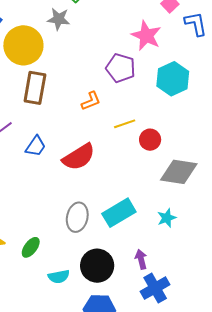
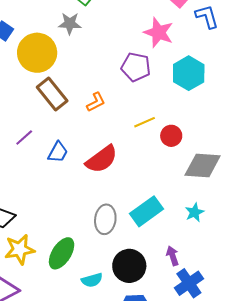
brown rectangle: (35, 88) -> (52, 94), turned -44
orange L-shape: (91, 101) -> (96, 102), moved
green ellipse: (31, 247) -> (62, 253), size x1.5

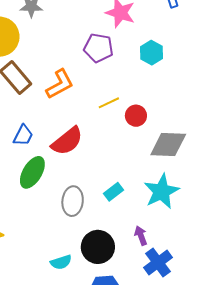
cyan hexagon: (189, 73) -> (152, 53), size x0.7
orange L-shape: (96, 102) -> (60, 84), size x1.5
cyan rectangle: (147, 211) -> (114, 192), size x0.6
cyan star: (194, 212) -> (162, 191), size x1.8
green ellipse: (62, 253) -> (32, 172), moved

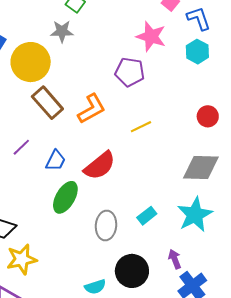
cyan hexagon: (152, 53) -> (197, 52), moved
red circle: (136, 116) -> (208, 116), moved

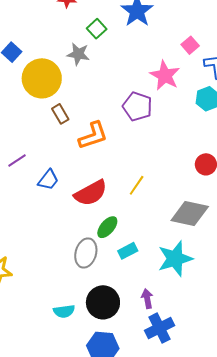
brown rectangle: (47, 103) -> (60, 114), moved, size x0.6
yellow line: (141, 127) -> (137, 185), moved, turned -40
green ellipse: (65, 197) -> (107, 227), moved, size x0.7

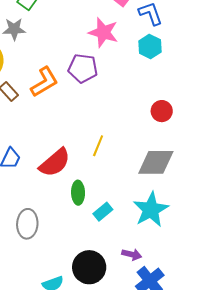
orange L-shape: (93, 136) -> (44, 82), moved
green ellipse: (107, 227) -> (78, 193), turned -30
gray ellipse: (86, 253) -> (27, 224), moved
purple arrow: (147, 299) -> (132, 254), turned 126

